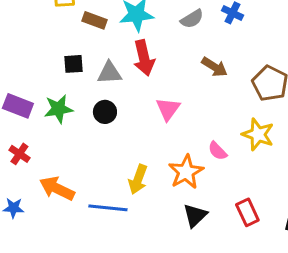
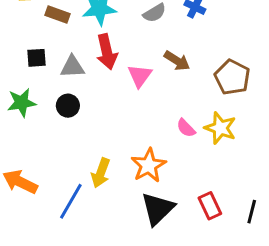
pink triangle: (168, 109) -> (140, 76), moved
pink semicircle: (217, 151) -> (186, 128), moved
blue line: (108, 208) -> (71, 201), turned -66
black triangle: (195, 215) -> (158, 209), size x1.4

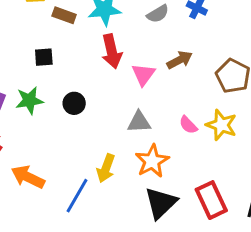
brown arrow: (177, 61) -> (180, 60), turned -60
gray triangle: (72, 67) -> (139, 122), moved
red rectangle: (210, 206) -> (211, 200), size x1.4

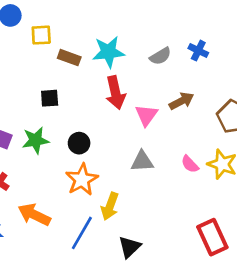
orange star: (152, 161) -> (82, 180), moved
black triangle: (161, 203) -> (130, 247), moved, size x0.7

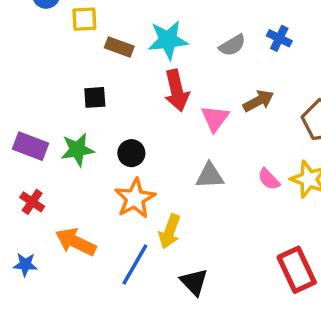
black triangle: (130, 247) -> (194, 282), turned -30

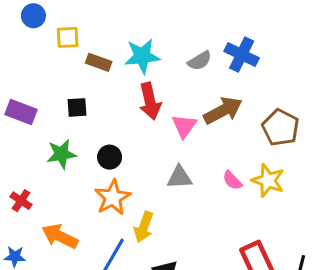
blue cross: (279, 38) -> (242, 55), size x1.5
brown arrow: (258, 101) -> (223, 110), size x1.4
purple rectangle: (30, 146) -> (21, 112), moved

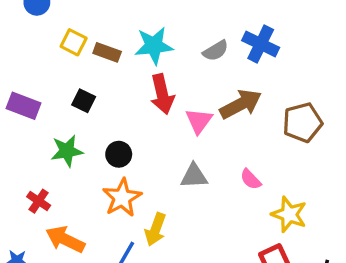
yellow square: (68, 37) -> (74, 42), moved, turned 30
black square: (77, 107) -> (84, 101), turned 30
brown pentagon: (280, 128) -> (302, 122), turned 30
yellow star: (268, 180) -> (289, 214), moved
red cross: (21, 201) -> (39, 201), moved

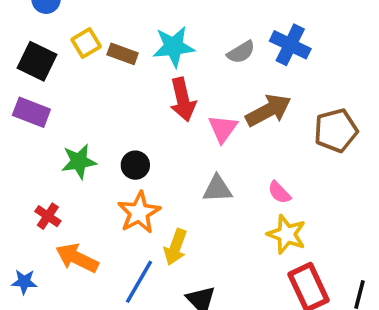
yellow square: (74, 42) -> (86, 43), turned 32
black square: (84, 101) -> (37, 61), moved, size x1.5
yellow star: (289, 214) -> (287, 234), moved

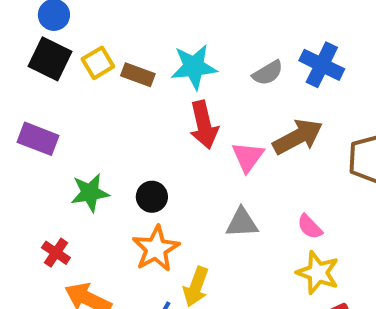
black square: (37, 61) -> (50, 59), moved

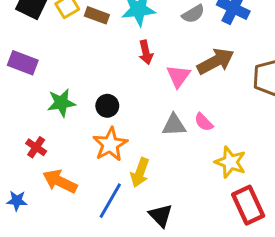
red arrow: (204, 125) -> (146, 52), size x0.7
pink semicircle: (310, 227) -> (204, 122), moved

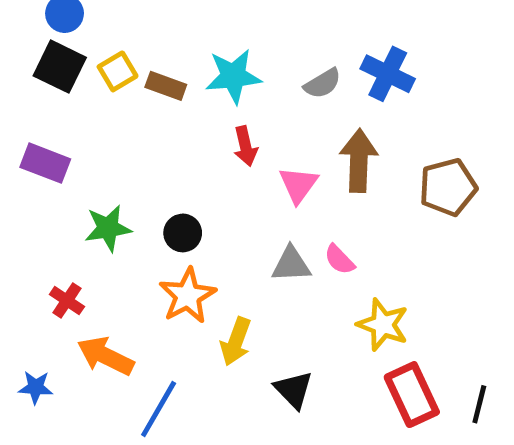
brown arrow: (216, 61) -> (359, 161), turned -60
blue line: (110, 201) -> (159, 409), moved
black triangle: (161, 215) -> (294, 390), moved

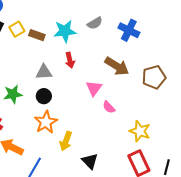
gray semicircle: (323, 83) -> (95, 23), moved
brown arrow: (359, 161) -> (117, 66), turned 120
pink triangle: (298, 185) -> (94, 88), moved
gray triangle: (291, 264) -> (44, 72), moved
yellow star: (383, 325) -> (140, 131), moved

